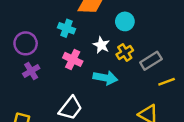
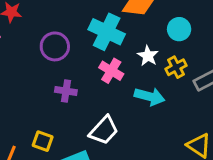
cyan cross: (67, 28) -> (107, 32), size x1.6
purple cross: (31, 71) -> (66, 91), moved, turned 35

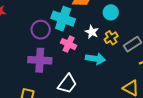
purple circle: (55, 46) -> (41, 30), moved
purple cross: (66, 91) -> (40, 60), size x1.6

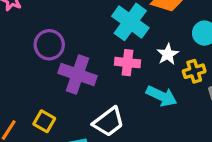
purple circle: (41, 30) -> (49, 45), moved
pink cross: (69, 44) -> (127, 63), turned -35

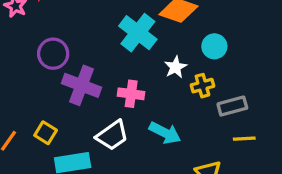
pink cross: (127, 63) -> (131, 94), moved
cyan arrow: (162, 96) -> (165, 133), moved

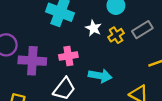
gray rectangle: (232, 106) -> (142, 30), moved

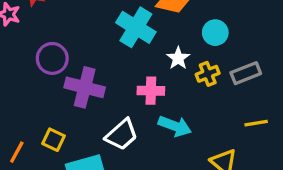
pink cross: (68, 56) -> (151, 91), moved

